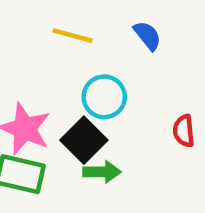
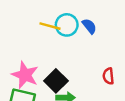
cyan circle: (104, 97) -> (67, 25), moved

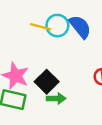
blue semicircle: (89, 26) -> (80, 27), size x1.5

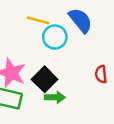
cyan circle: (57, 26) -> (55, 37), moved

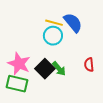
yellow line: (38, 20) -> (54, 23), moved
green arrow: (55, 97) -> (59, 69), moved, turned 49

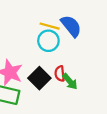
red semicircle: (89, 65) -> (60, 74), moved
green arrow: (59, 69) -> (70, 82), moved

